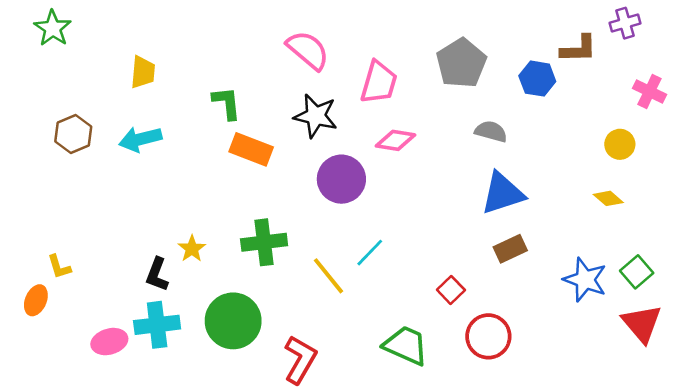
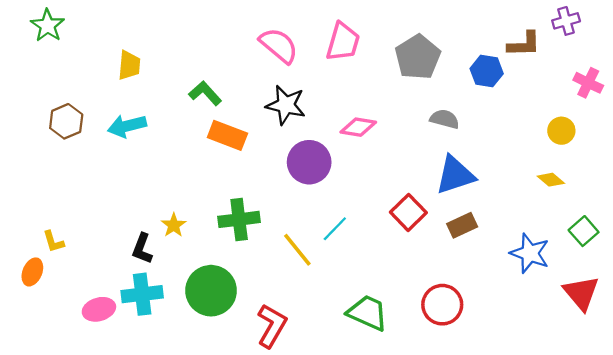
pink trapezoid: (379, 82) -> (343, 42), moved
green L-shape: (227, 103) -> (205, 93), turned -36
green square: (637, 272) -> (584, 231), moved
red square: (451, 290) -> (408, 212), moved, size x1.4

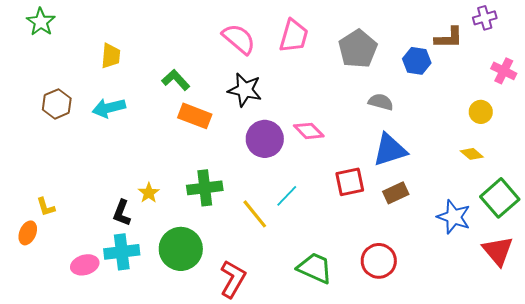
pink diamond: (358, 127) -> (309, 131), moved, turned 36
red square: (408, 212) -> (350, 182), turned 32
green square: (584, 231) -> (500, 198), size x1.5

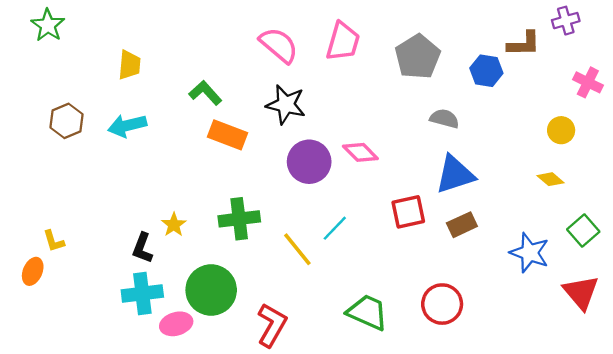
green square: (500, 198) -> (583, 231), size x0.7
pink ellipse: (85, 265) -> (176, 324), moved

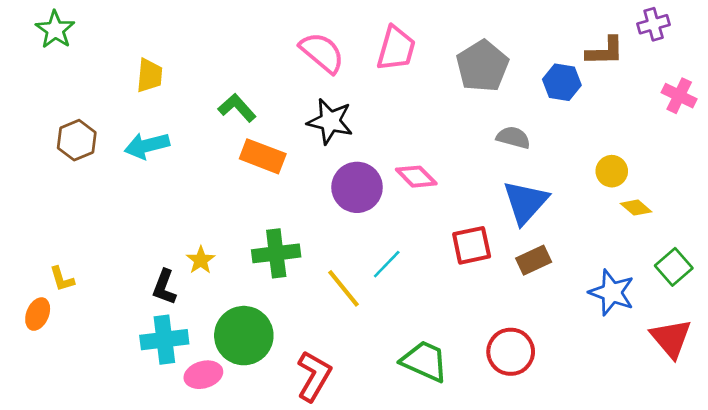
yellow circle: (561, 130) -> (612, 171), moved
blue triangle: (455, 175) -> (525, 202), turned -30

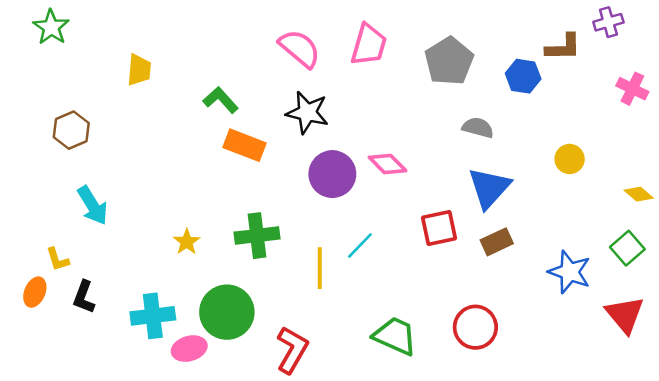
cyan arrow: (147, 146) -> (93, 205), moved, turned -108
yellow diamond: (636, 208) -> (639, 194), moved
black L-shape: (164, 287) -> (84, 297), moved
yellow line: (344, 288) -> (320, 268), turned 39

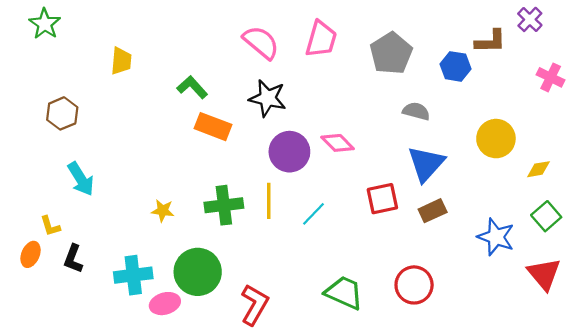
purple cross: (608, 22) -> (530, 19), turned -30
yellow circle: (570, 159) -> (496, 139), size x1.5
yellow diamond: (639, 194) -> (539, 169), moved, turned -50
yellow star: (187, 242) -> (163, 211), turned -30
yellow line: (320, 268) -> (269, 201), moved

